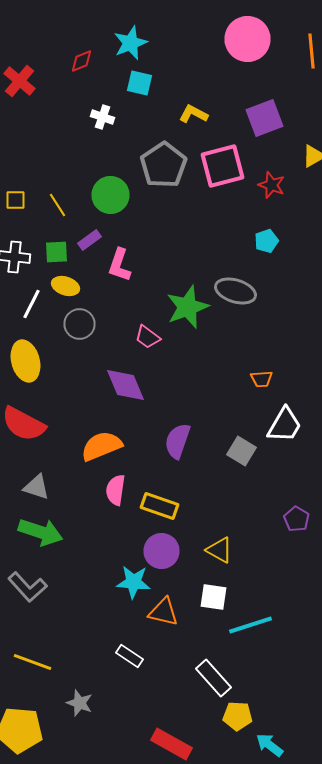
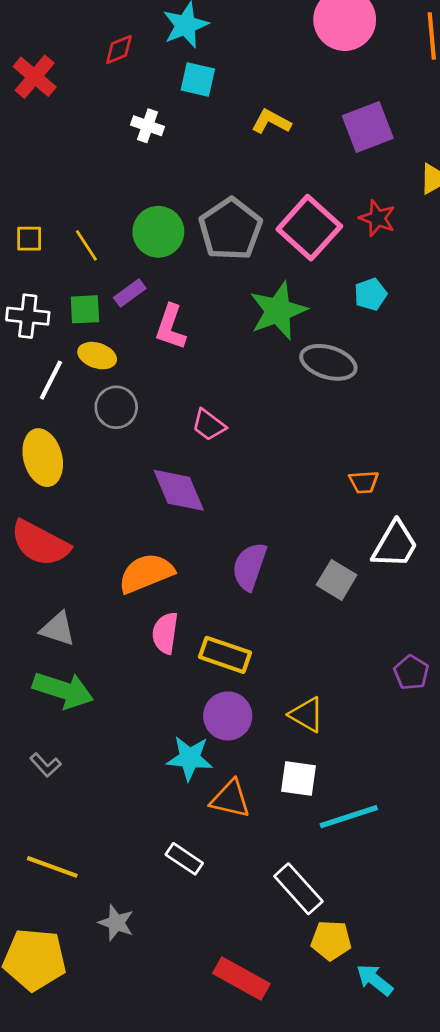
gray pentagon: (164, 165) -> (230, 229), moved
pink square: (222, 166) -> (309, 228), moved, turned -33
green star: (188, 307) -> (278, 311), moved
gray L-shape: (28, 587) -> (45, 765), size x0.6

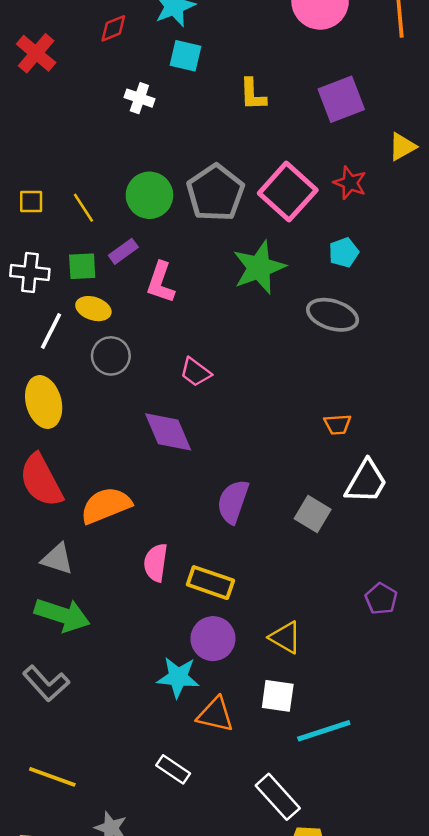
yellow L-shape: (271, 122) -> (253, 94), turned -120
gray ellipse: (328, 362) -> (333, 315), moved
red semicircle: (40, 543) -> (41, 480), turned 34
orange semicircle: (146, 573) -> (106, 505), moved
gray L-shape: (45, 765) -> (46, 683), size x1.6

